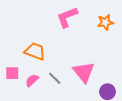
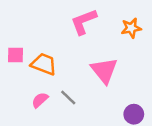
pink triangle: (84, 72) -> (104, 70), moved
pink square: (12, 73) -> (15, 55), moved

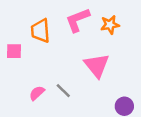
orange star: (131, 28) -> (110, 25), moved
orange trapezoid: (44, 64) -> (40, 31), moved, turned -115

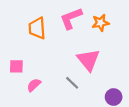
pink square: (14, 51) -> (16, 66), moved
gray line: (63, 91) -> (72, 83), moved

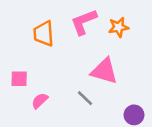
pink triangle: (88, 60) -> (104, 71), turned -35

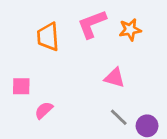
pink triangle: (104, 71) -> (114, 78), size x0.7
gray line: (85, 98) -> (119, 117), moved

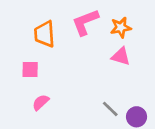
pink triangle: (114, 78) -> (121, 56), moved
pink square: (21, 86) -> (30, 70), moved

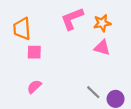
orange trapezoid: (45, 34) -> (22, 29), moved
pink square: (30, 70) -> (34, 52), moved

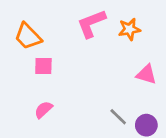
orange trapezoid: (22, 29) -> (28, 36), turned -40
pink triangle: (102, 48) -> (146, 74), moved

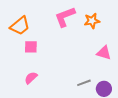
orange trapezoid: (28, 36) -> (20, 26), turned -85
gray line: (118, 117) -> (84, 83), turned -64

